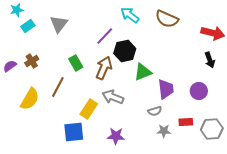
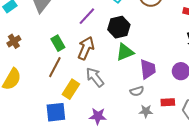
black hexagon: (125, 51) -> (119, 27), moved
brown line: (58, 87) -> (55, 67), moved
gray arrow: (113, 97) -> (95, 77), turned 30

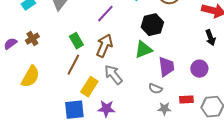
black hexagon: (119, 27) -> (152, 25), moved
gray semicircle: (137, 91) -> (155, 89), turned 40
purple star: (98, 116) -> (106, 109), moved

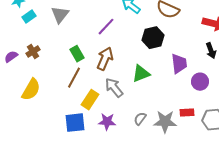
green triangle: (143, 50) -> (141, 74), moved
purple trapezoid: (166, 67) -> (179, 64), moved
gray semicircle: (155, 89) -> (140, 119), moved, turned 104
gray star: (164, 109) -> (165, 122), size x1.6

